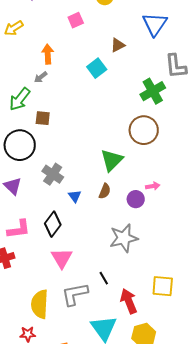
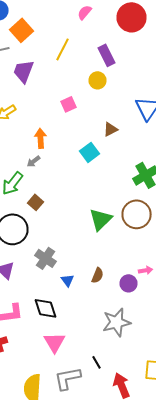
brown square: (43, 118) -> (36, 202), turned 35
green triangle: (112, 160) -> (100, 219), moved
black diamond: (53, 224) -> (46, 308), turned -55

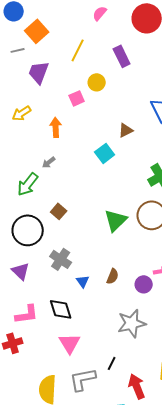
yellow circle: (98, 80) -> (97, 82), moved
pink square: (68, 104) -> (77, 98), moved
orange arrow: (40, 138) -> (56, 127), moved
brown square: (36, 202) -> (59, 211), moved
black line: (96, 362) -> (112, 363), turned 56

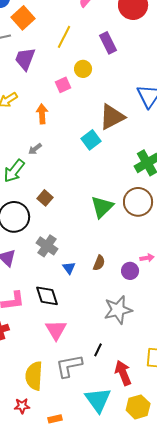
brown triangle: (126, 130) -> (112, 117), size x1.8

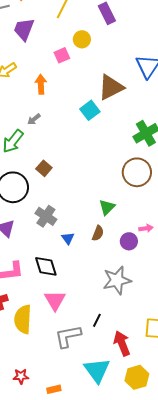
green triangle: (102, 207) -> (107, 207), moved, size x0.7
yellow semicircle: (34, 376) -> (23, 319), moved

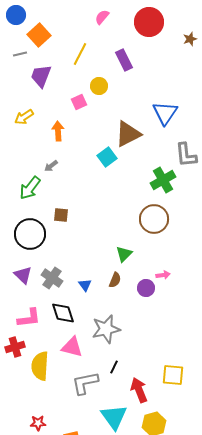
brown square: (44, 168) -> (61, 215), turned -35
gray cross: (46, 216) -> (52, 278), moved
gray star: (117, 280) -> (106, 329), moved
pink triangle: (55, 300) -> (72, 347), turned -45

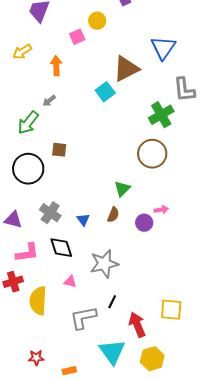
purple triangle: (23, 275) -> (13, 220), moved, turned -30
pink triangle: (72, 347) -> (70, 282), size x0.6

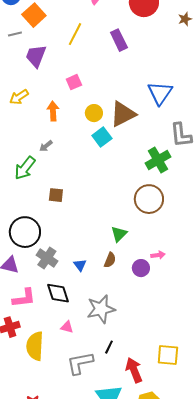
yellow circle: (97, 21) -> (94, 113), moved
black circle: (28, 169) -> (25, 232), moved

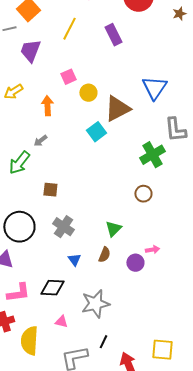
yellow circle: (94, 113) -> (88, 93), moved
brown circle: (149, 199) -> (143, 194), size x0.6
gray cross: (47, 258) -> (63, 227), moved
black diamond: (58, 293) -> (52, 288), turned -70

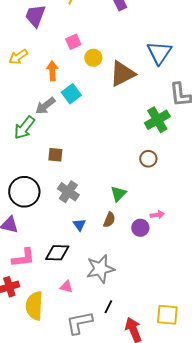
cyan square: (96, 132) -> (71, 94), moved
gray arrow: (40, 141) -> (45, 106), size x1.5

